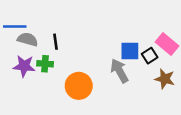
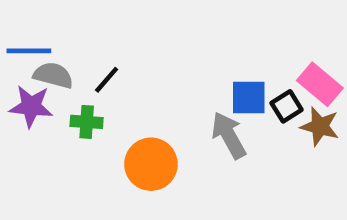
black line: (55, 42) -> (107, 80), turned 49
purple star: (24, 66) -> (31, 106), moved
brown star: (165, 79) -> (320, 126), moved

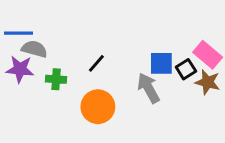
black line: (107, 80) -> (96, 63), moved

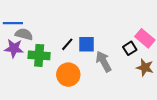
blue square: (161, 63) -> (86, 44), moved
green cross: (56, 79) -> (39, 55), size x1.5
brown star: (208, 82) -> (145, 68), moved

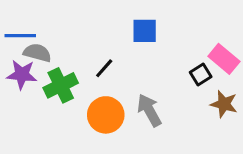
blue square: (86, 44) -> (145, 31), moved
green cross: (39, 55) -> (61, 85), turned -30
gray arrow: (104, 61) -> (149, 110), moved

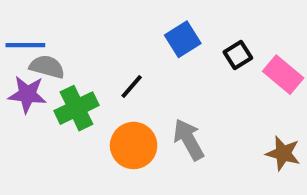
blue square: (145, 31) -> (183, 39), turned -32
black square: (201, 74) -> (238, 55), moved
brown star: (224, 104) -> (283, 153), moved

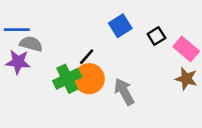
green cross: (76, 108) -> (67, 79), moved
orange circle: (134, 145) -> (89, 79), moved
brown star: (283, 153) -> (186, 79), moved

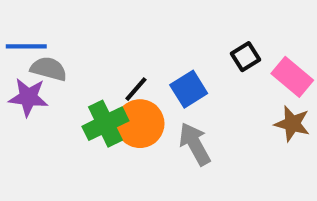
blue square: (120, 26) -> (189, 89), moved

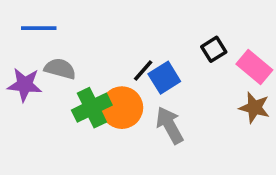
blue line: (26, 46) -> (39, 28), moved
gray semicircle: (49, 69) -> (60, 69), moved
black line: (136, 89) -> (143, 71), moved

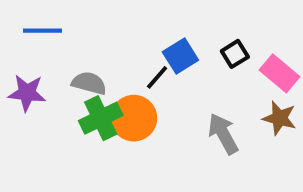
gray semicircle: (60, 69) -> (89, 83), moved
blue square: (164, 78) -> (180, 56), moved
gray arrow: (170, 125) -> (223, 134), moved

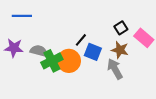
blue square: (180, 56) -> (93, 52), moved, turned -36
gray semicircle: (89, 83) -> (39, 51), moved
brown star: (279, 118) -> (120, 50), moved

